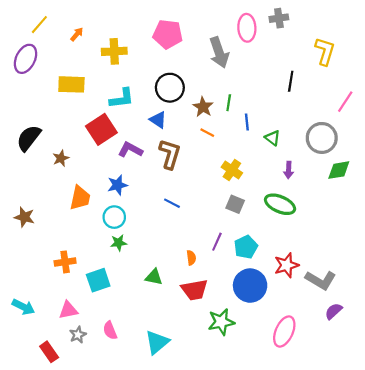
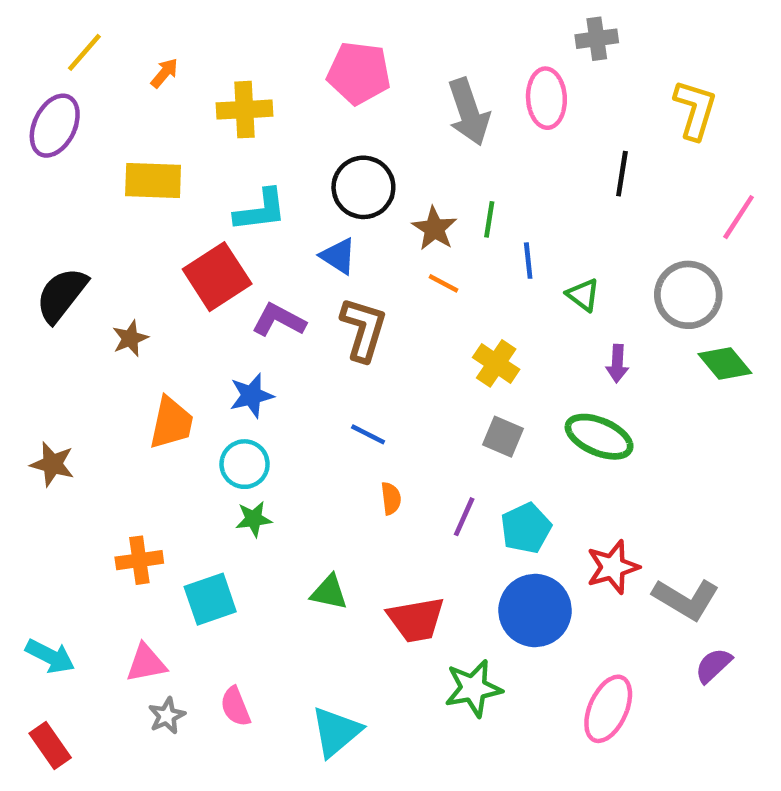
pink ellipse: (247, 28) -> (546, 98), moved
green diamond: (339, 170) -> (725, 363), turned 60
orange semicircle: (191, 258) -> (391, 498), moved
red rectangle: (49, 352) -> (50, 745), moved

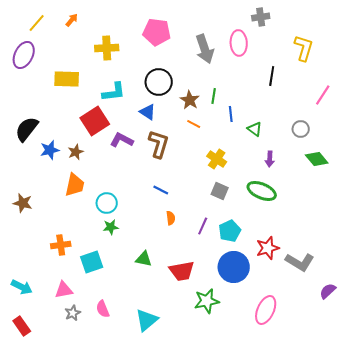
orange arrow: (164, 73) -> (72, 20), moved
gray circle: (688, 295) -> (301, 129), size x0.6
brown star: (130, 338) -> (76, 152), moved
blue star: (251, 396) -> (50, 150), moved
purple semicircle: (713, 665) -> (328, 291), moved

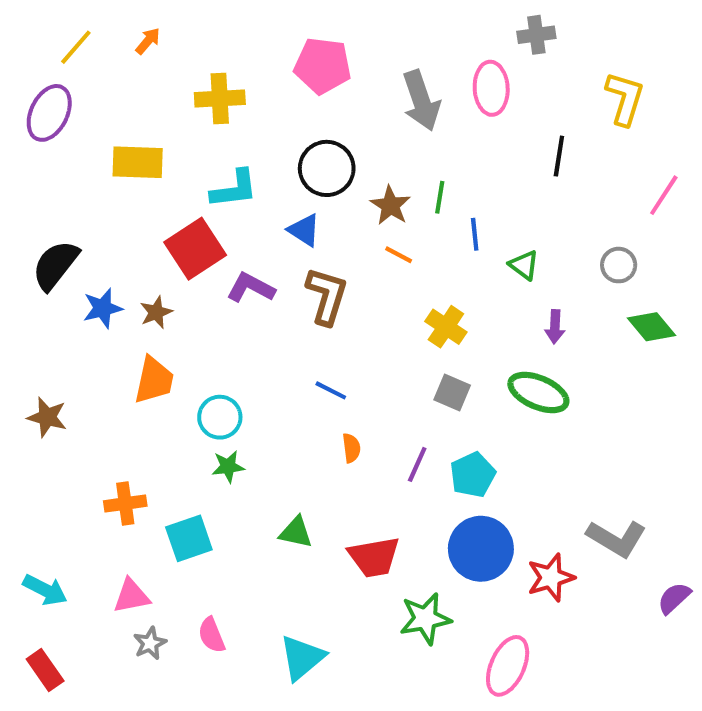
red star: (268, 248) -> (551, 578), moved
pink ellipse: (266, 310) -> (508, 666), moved

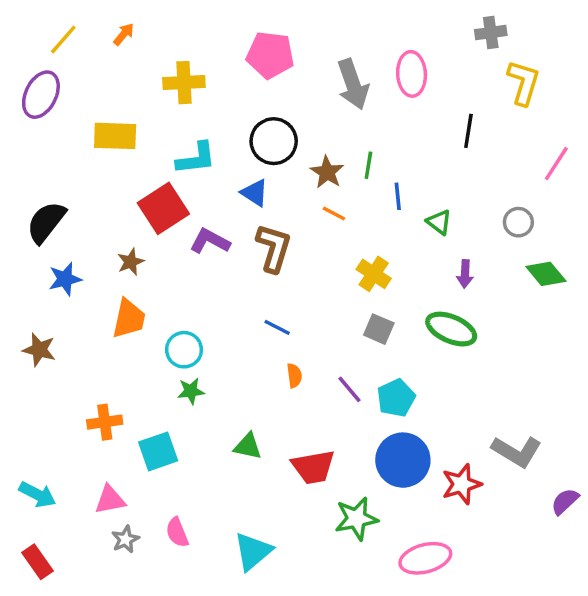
gray cross: (536, 35) -> (491, 33), moved
blue star: (103, 308) -> (65, 279), moved
purple line: (417, 464) -> (349, 389), turned -64
pink ellipse: (508, 666) -> (425, 558), turned 51

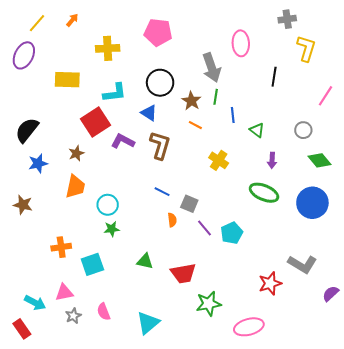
gray arrow: (353, 84) -> (212, 68), moved
gray square: (379, 329) -> (189, 204), moved
blue circle: (403, 460) -> (312, 203), moved
cyan arrow: (37, 495) -> (35, 303), moved

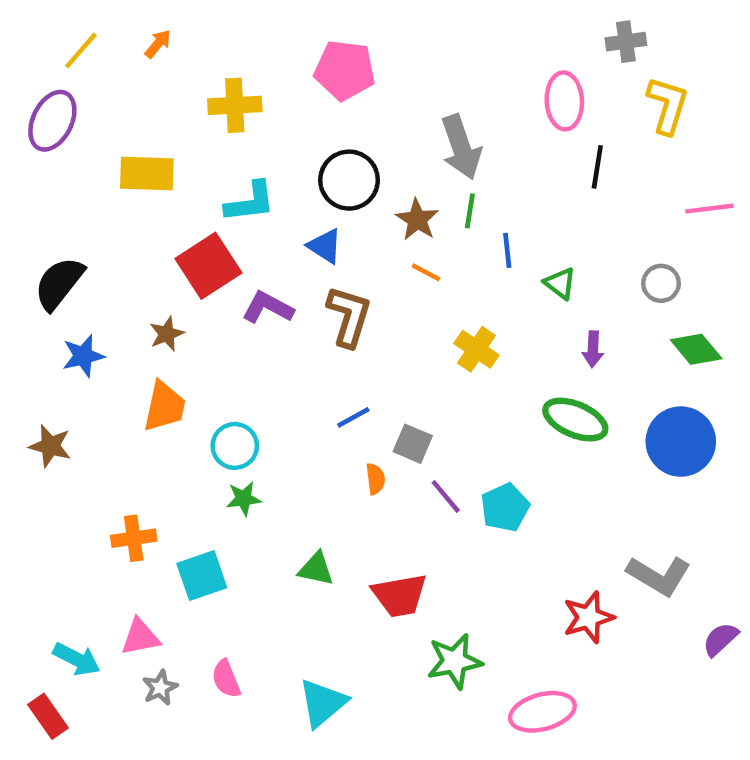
pink ellipse: (241, 43) -> (564, 101), moved
pink line: (326, 96) -> (709, 209), turned 50
blue line: (162, 192) -> (353, 417), turned -56

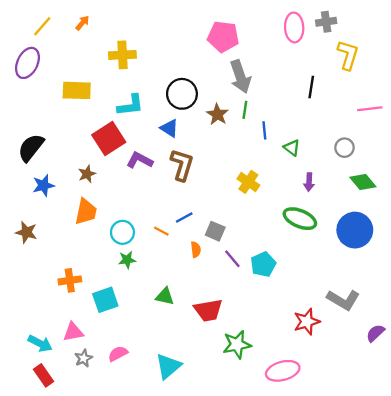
pink pentagon: (345, 70) -> (223, 37), moved
pink ellipse: (564, 101) -> (294, 27), moved
orange line: (426, 272) -> (161, 231), moved
pink semicircle: (226, 679) -> (118, 354), turned 84
red rectangle: (48, 716) -> (43, 375), moved

